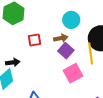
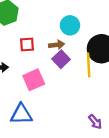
pink square: (73, 73) -> (34, 80), moved

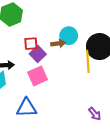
cyan circle: (70, 25) -> (69, 36), moved
purple square: (61, 59) -> (38, 54), moved

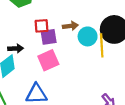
cyan circle: (69, 36) -> (88, 36), moved
purple square: (38, 54) -> (49, 37), turned 35

